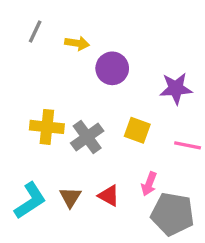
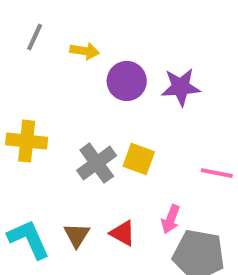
purple star: (176, 88) -> (181, 87), moved
yellow cross: (47, 127) -> (27, 141), moved
yellow square: (137, 130) -> (139, 159), moved
cyan L-shape: (30, 201) -> (29, 239), turned -81

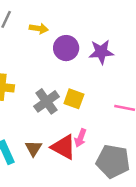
pink arrow: (171, 219) -> (80, 138), moved
red triangle: (123, 233) -> (63, 147), size x1.5

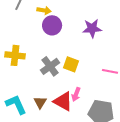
purple circle: (66, 48) -> (52, 25), moved

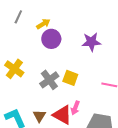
yellow arrow: (44, 10) -> (43, 24), turned -40
yellow cross: (15, 55) -> (14, 69), turned 30

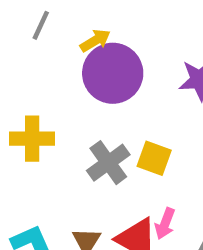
purple circle: (51, 39) -> (113, 73), size x1.4
yellow cross: (14, 69) -> (32, 139), turned -36

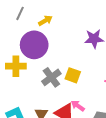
purple circle: (113, 73) -> (34, 45), moved
pink arrow: (165, 224) -> (78, 106), turned 104

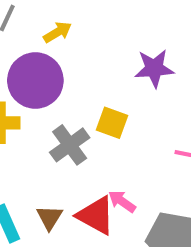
yellow square: (73, 75) -> (112, 123), moved

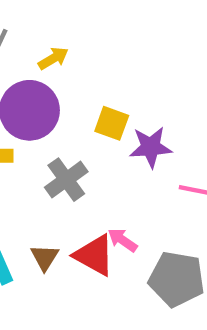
purple star: (154, 68) -> (151, 147), moved
yellow square: (112, 123) -> (112, 123), moved

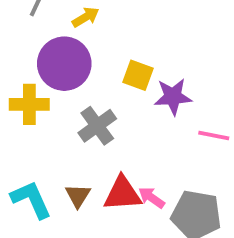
pink arrow: (122, 240) -> (152, 198), moved
red triangle: (94, 255) -> (122, 194), turned -33

